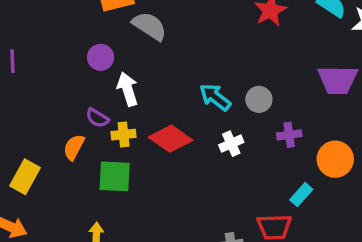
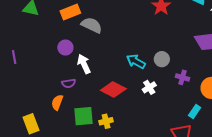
purple semicircle: (97, 118) -> (69, 83), turned -32
yellow cross: (124, 135) -> (106, 121), moved
purple cross: (289, 135) -> (182, 77), turned 32
yellow rectangle: (25, 177) -> (31, 124), turned -42

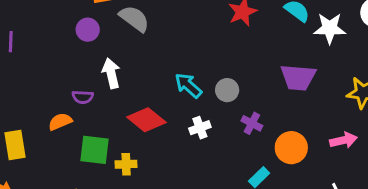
purple circle: (65, 48) -> (88, 30), moved
orange semicircle: (57, 102) -> (60, 122), turned 35

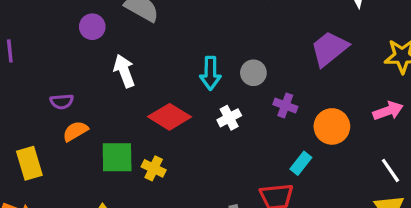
purple trapezoid: (298, 77) -> (329, 49), turned 144
cyan arrow: (188, 85) -> (210, 73), turned -124
purple semicircle: (83, 97) -> (62, 102), moved
yellow cross: (126, 164) -> (154, 168), turned 35

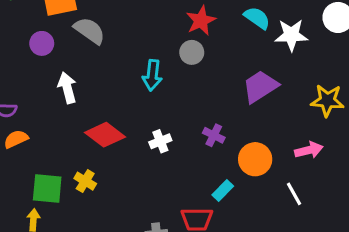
cyan arrow: (210, 73) -> (152, 75), moved
gray circle: (253, 73) -> (192, 52), moved
green square: (117, 157) -> (47, 189), moved
white line: (390, 170) -> (294, 194), moved

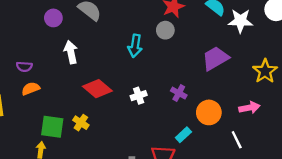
yellow star: (327, 100) -> (265, 71), turned 30

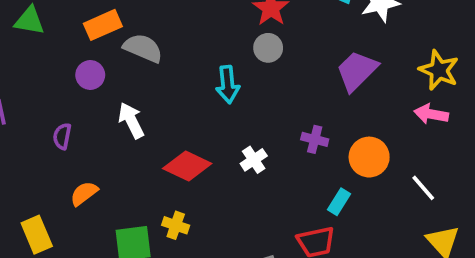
purple semicircle: (24, 67) -> (62, 136), moved, turned 112
pink arrow: (249, 108) -> (431, 114), moved, turned -144

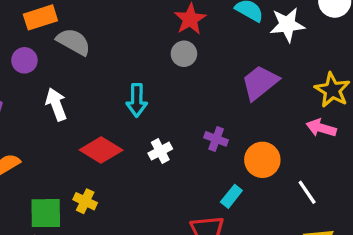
cyan arrow: (228, 84) -> (137, 100), moved

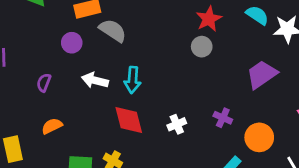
cyan arrow: (137, 100) -> (133, 80), moved
white arrow: (56, 104) -> (95, 80), turned -60
red diamond: (101, 150) -> (129, 120), turned 40

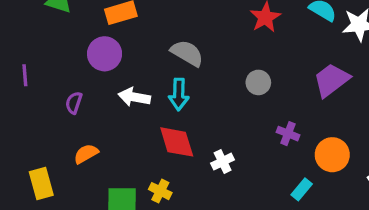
gray semicircle: (113, 30) -> (187, 53), moved
purple circle: (72, 43) -> (105, 54), size x1.4
gray circle: (202, 47) -> (258, 82), moved
white cross: (177, 124) -> (223, 162), moved

